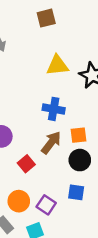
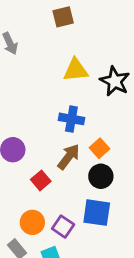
orange square: (79, 135) -> (99, 148), turned -35
blue square: (76, 192) -> (97, 213), size x1.5

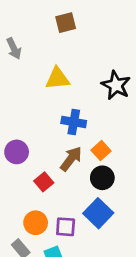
yellow triangle: (76, 70) -> (57, 78), moved
blue square: (97, 213) -> (98, 213), turned 36
purple square: (63, 227) -> (66, 227), turned -30

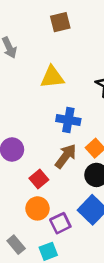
orange circle: (36, 223) -> (37, 208), moved
purple square: (66, 227) -> (60, 223), turned -30

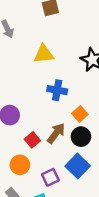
brown arrow: (66, 156) -> (56, 133), moved
orange circle: (37, 208) -> (20, 165), moved

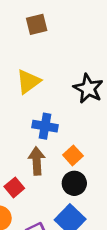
yellow triangle: (44, 54) -> (28, 82), turned -30
brown arrow: (56, 133) -> (37, 161), moved, turned -40

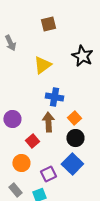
black star: (88, 89) -> (82, 56), moved

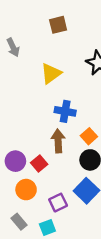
purple circle: (12, 119) -> (15, 161), moved

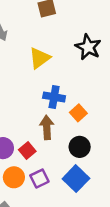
orange square: (89, 136) -> (78, 113), moved
purple square: (58, 203) -> (39, 179), moved

